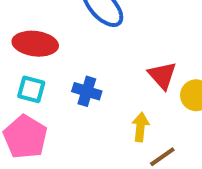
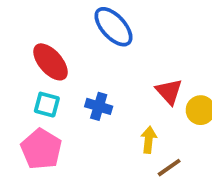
red ellipse: (35, 44) -> (50, 62), turned 42

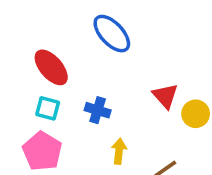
yellow arrow: (149, 140) -> (119, 151), moved

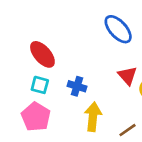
blue ellipse: (112, 34) -> (118, 29), moved
yellow arrow: (119, 151) -> (93, 117), size x1.5

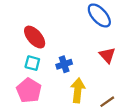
blue cross: (77, 86) -> (64, 64), turned -35

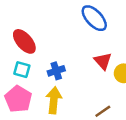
yellow arrow: (78, 90) -> (54, 100), moved

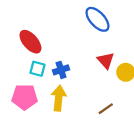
cyan square: (22, 70) -> (37, 69), moved
pink pentagon: (18, 99) -> (25, 97), turned -30

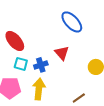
red triangle: (106, 61) -> (62, 53), moved

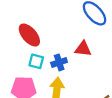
red triangle: (62, 53) -> (83, 49), turned -42

